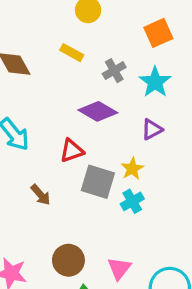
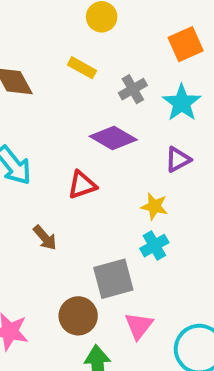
yellow star: (132, 169) -> (154, 206), turned -30
gray square: (98, 182) -> (113, 279), moved, turned -32

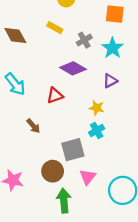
orange square: (186, 44) -> (115, 14), turned 30

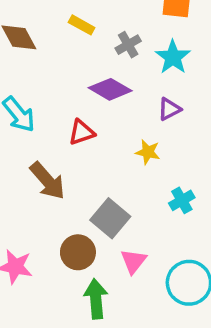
brown arrow: (33, 126) -> (48, 181), size x1.6
cyan cross: (97, 130) -> (182, 200), moved
gray square: (73, 150) -> (110, 218), turned -35

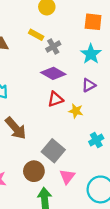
gray cross: (128, 45) -> (53, 47), moved
red triangle: (82, 132) -> (55, 99), moved

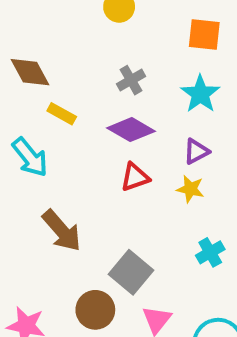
yellow rectangle: (36, 35) -> (62, 114), moved
yellow star: (76, 111) -> (190, 189), moved

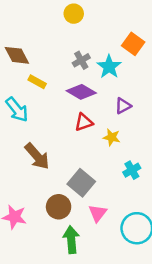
orange square: (204, 35) -> (133, 44), moved, turned 30
cyan star: (200, 94) -> (109, 67), moved
yellow star: (190, 189) -> (112, 137), moved

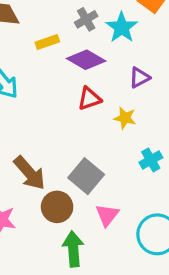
yellow rectangle: (37, 82) -> (47, 42), moved, turned -48
brown arrow: (37, 156) -> (30, 173), moved

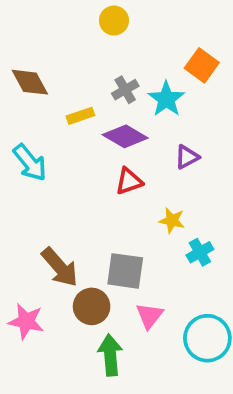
yellow star: (125, 118) -> (172, 220), moved
gray square: (86, 176) -> (125, 271), turned -32

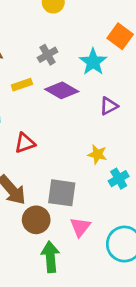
gray cross: (125, 90) -> (48, 55), moved
yellow rectangle: (80, 116) -> (22, 85), moved
red triangle: (129, 181) -> (25, 143), moved

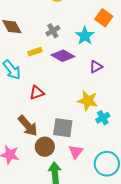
yellow star: (97, 154) -> (88, 101), size x1.5

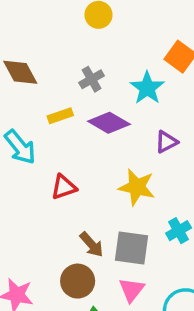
yellow star: (88, 101) -> (137, 187), moved
brown arrow: (28, 126) -> (92, 245), moved, size x0.7
gray square: (63, 128) -> (132, 248), moved

